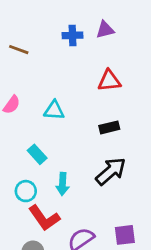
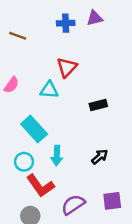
red triangle: (109, 81) -> (67, 67), moved, turned -40
cyan rectangle: (37, 154) -> (34, 129), size x1.5
black arrow: (111, 171) -> (100, 157), moved, size x0.6

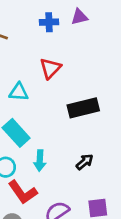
cyan triangle: (49, 90) -> (19, 92), moved
black rectangle: (98, 105) -> (83, 108), size x1.6

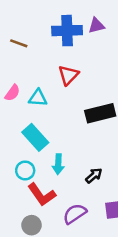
blue cross: (49, 22) -> (67, 31), size x1.6
black arrow: (85, 162) -> (94, 176), moved

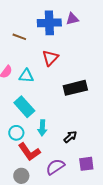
brown line: (19, 43) -> (19, 37), moved

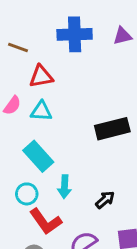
purple triangle: (72, 19) -> (122, 36), moved
brown line: (19, 37) -> (18, 47), moved
red triangle: (50, 58) -> (41, 76), moved, turned 36

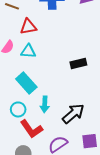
black rectangle: (112, 129) -> (78, 64), size x0.7
black arrow: (105, 200) -> (73, 114), size x1.6

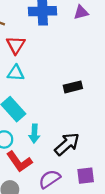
red triangle: (28, 27) -> (16, 45), turned -48

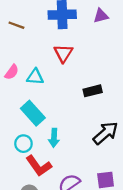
red triangle: (16, 45) -> (63, 53), moved
black arrow: (67, 144) -> (106, 133), moved

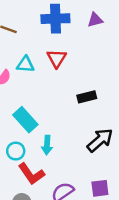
cyan triangle: (35, 77) -> (25, 64), moved

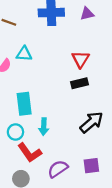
red triangle: (57, 58) -> (81, 59), moved
cyan rectangle: (25, 120) -> (24, 104), turned 35

